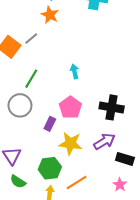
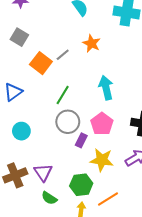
orange star: (50, 15) -> (92, 43), moved
cyan arrow: (75, 71) -> (106, 88), size x1.6
gray circle: (20, 105) -> (68, 122), moved

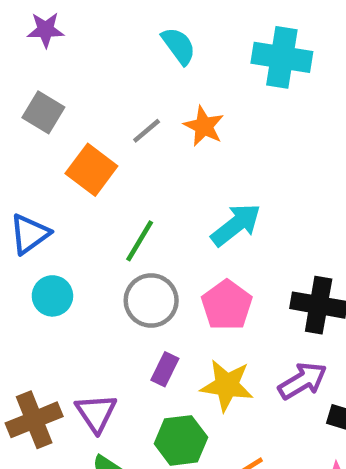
gray line: (63, 55) -> (147, 131), moved
cyan arrow: (106, 88) -> (236, 225), turned 65
cyan circle: (21, 131) -> (52, 296), moved
purple rectangle: (81, 140) -> (165, 369), moved

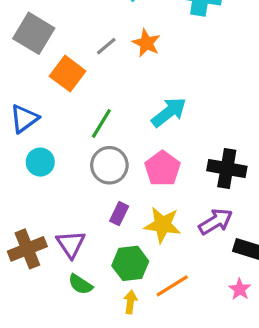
gray square: (43, 112) -> (34, 33), size x1.4

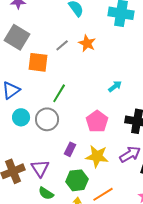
orange square: (68, 74) -> (38, 62), turned -30
cyan arrow: (169, 112) -> (115, 86), moved, size x0.6
gray circle: (109, 165) -> (47, 119), moved

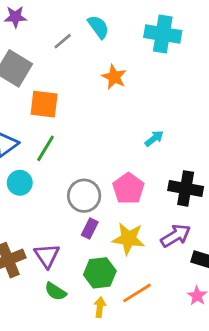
gray line: (62, 45) -> (63, 41), moved
green line: (59, 93) -> (45, 148), moved
gray circle: (47, 119) -> (84, 196), moved

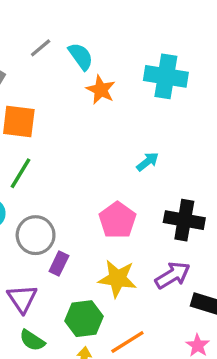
cyan semicircle: (98, 27) -> (81, 56), moved
cyan cross: (163, 34) -> (166, 76), moved
gray circle: (84, 196) -> (36, 235), moved
purple rectangle: (90, 229) -> (59, 264), moved

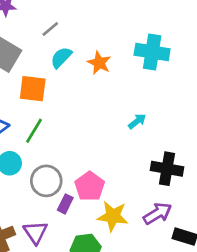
cyan semicircle: (81, 56) -> (61, 57), moved, turned -100
pink pentagon: (117, 220) -> (90, 186), moved

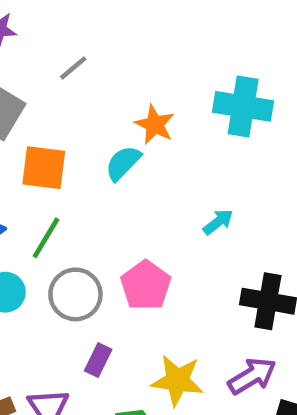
cyan semicircle: (61, 57) -> (123, 163), moved
gray circle: (46, 181) -> (75, 294), moved
pink pentagon: (90, 186) -> (146, 285), moved

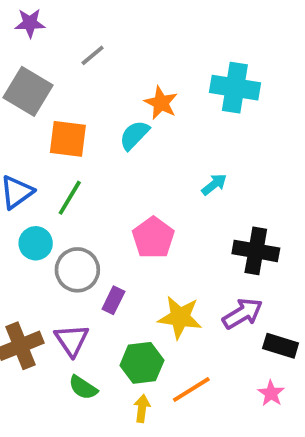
gray circle: (75, 294) -> (77, 270), moved

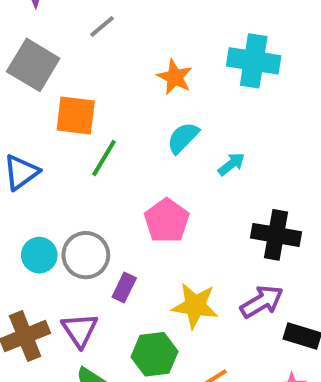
cyan semicircle: (134, 135) -> (183, 138), moved
green line: (70, 198) -> (104, 158), moved
cyan circle: (36, 243) -> (39, 255), moved

